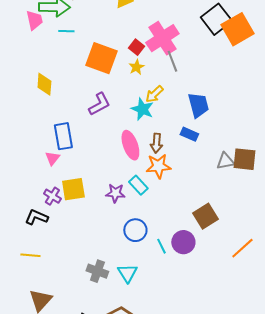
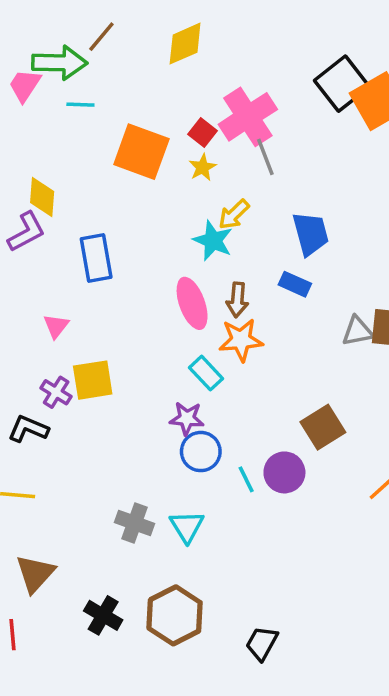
pink trapezoid: (34, 20) -> (25, 85), turned -135
purple L-shape: (99, 104) -> (26, 232), moved
blue rectangle: (63, 136) -> (96, 258), moved
purple star: (115, 193) -> (187, 418), moved

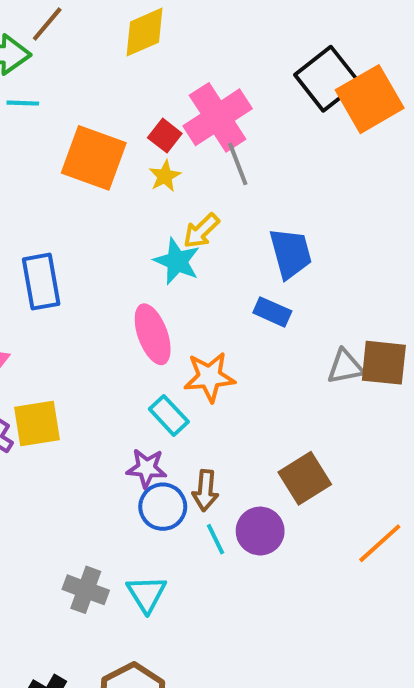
brown arrow: (237, 300) -> (205, 490), moved

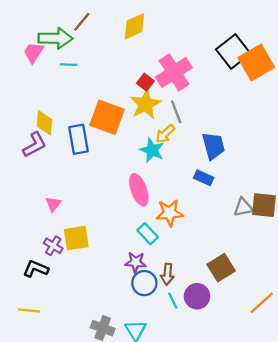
orange square: (94, 158) -> (107, 117), moved
gray line: (238, 164) -> (176, 112), moved
yellow star: (165, 176) -> (145, 104), size x1.8
blue rectangle: (41, 282) -> (78, 139), moved

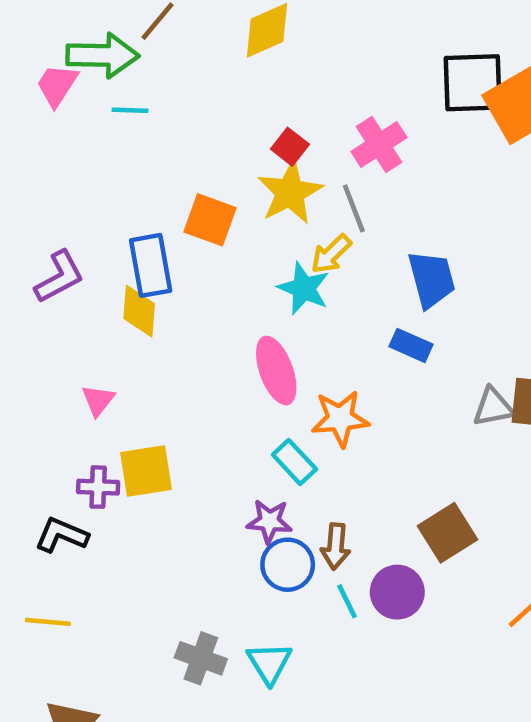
black square: (233, 51) -> (473, 83), turned 36
pink cross: (174, 72) -> (379, 144), moved, size x0.7
orange square: (107, 117) -> (210, 220), size x0.7
yellow diamond: (44, 123) -> (139, 311), moved
purple cross: (53, 246) -> (98, 487), turned -30

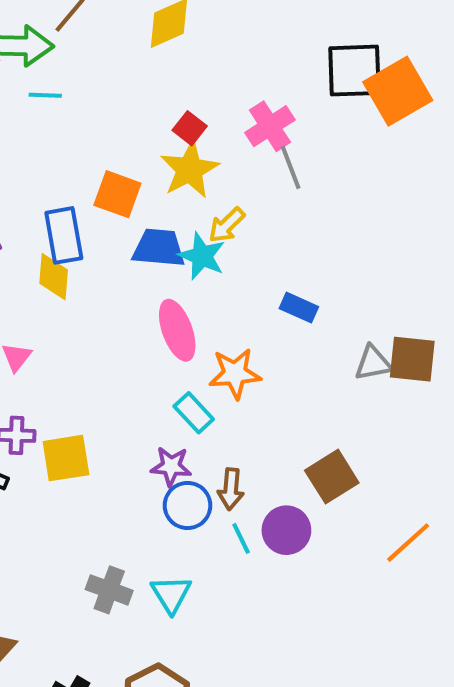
gray line: (354, 208) -> (291, 167), moved
blue trapezoid: (432, 279) -> (159, 248), moved, turned -70
yellow square: (146, 471) -> (66, 458), moved

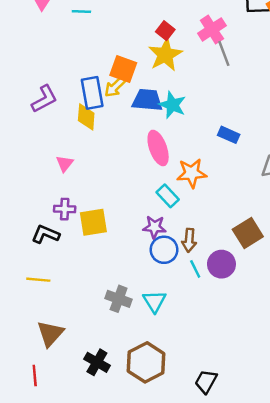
yellow arrow: (227, 225) -> (115, 87), moved

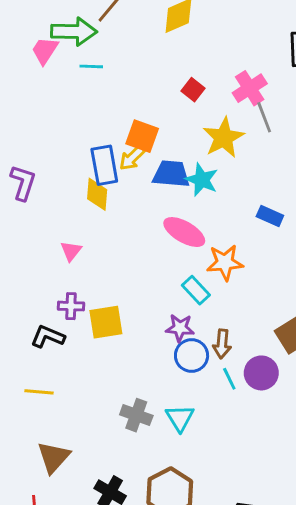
yellow star: (165, 55) -> (223, 138), moved
purple L-shape: (44, 99) -> (23, 183), moved, turned -44
pink ellipse: (158, 148) -> (184, 232), turned -40

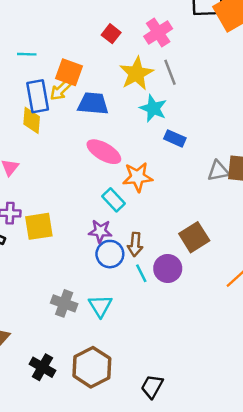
cyan line: (91, 66) -> (27, 54), moved
gray line: (264, 117) -> (170, 72), moved
cyan star: (202, 180) -> (153, 108), moved

